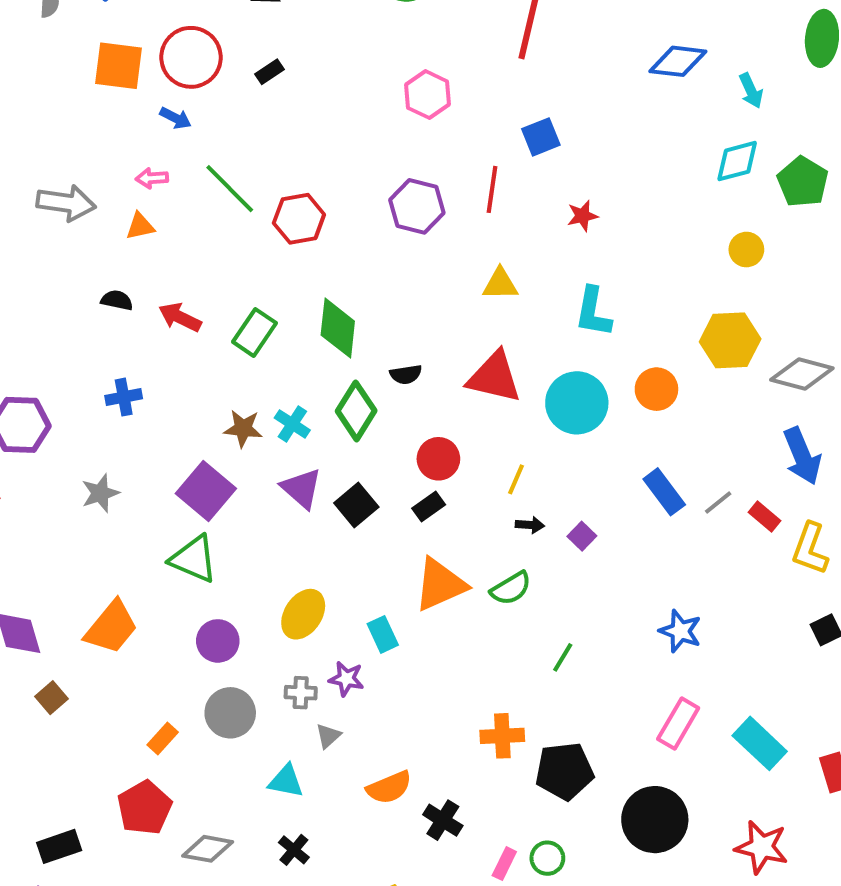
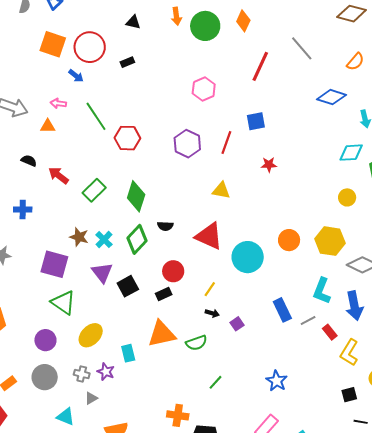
cyan L-shape: (593, 312) -> (322, 291), moved
orange circle: (656, 389) -> (289, 240), moved
purple square: (206, 491) -> (54, 264), turned -36
green triangle: (194, 559) -> (63, 303), moved

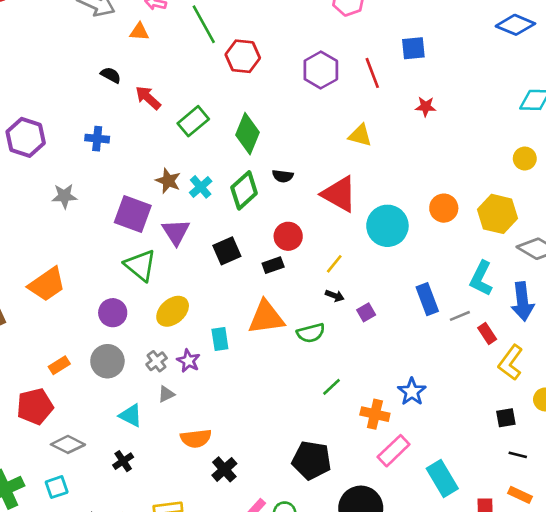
red line: (226, 143) -> (372, 73), turned -45
purple triangle: (102, 273) -> (176, 232), moved
gray cross: (82, 374) -> (157, 361), turned 35
orange cross: (178, 415) -> (375, 414), moved

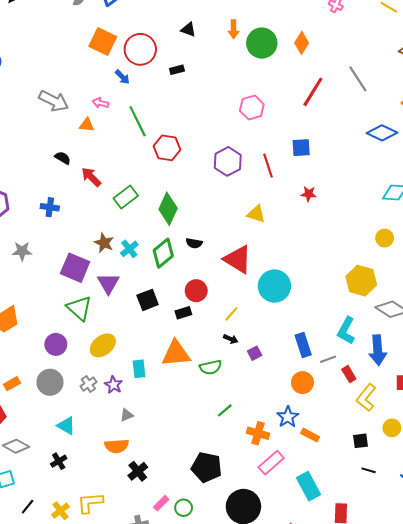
orange circle: (444, 208) -> (302, 383), moved
gray triangle: (166, 394) -> (127, 415), moved
orange rectangle: (520, 495) -> (310, 435), moved

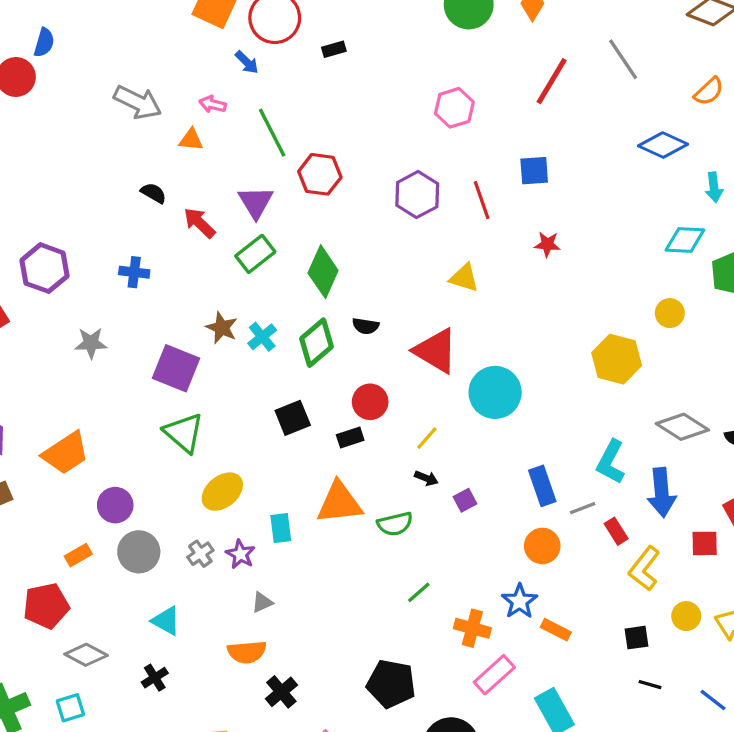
yellow hexagon: (361, 281) -> (617, 359), moved
purple triangle: (108, 283) -> (256, 202), moved
purple circle: (56, 344) -> (115, 505), moved

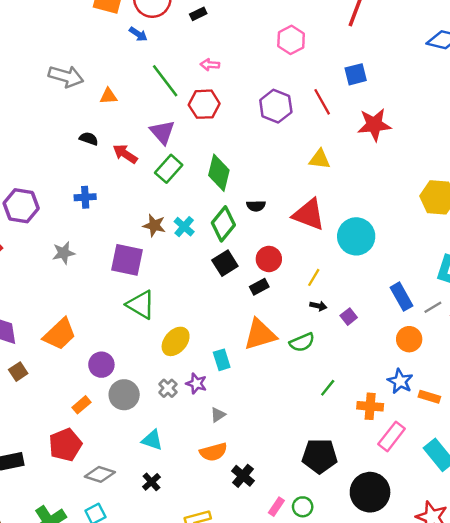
pink arrow: (213, 104) -> (210, 65), moved
red star: (547, 244) -> (374, 125), size x1.8
black square: (293, 418) -> (225, 263), moved

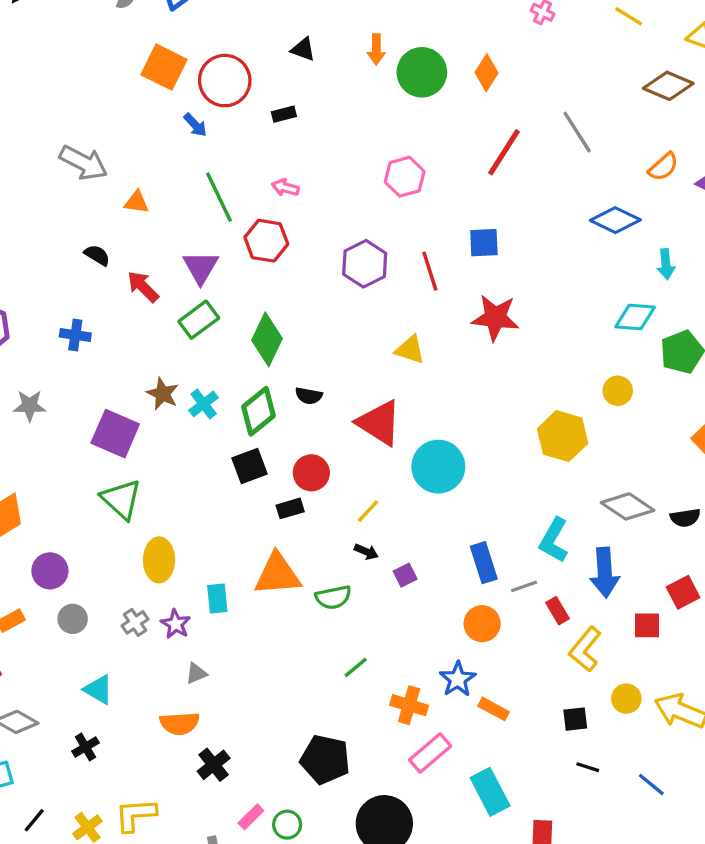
yellow ellipse: (176, 341) -> (159, 560), turned -52
gray circle: (124, 395) -> (73, 619), size x0.7

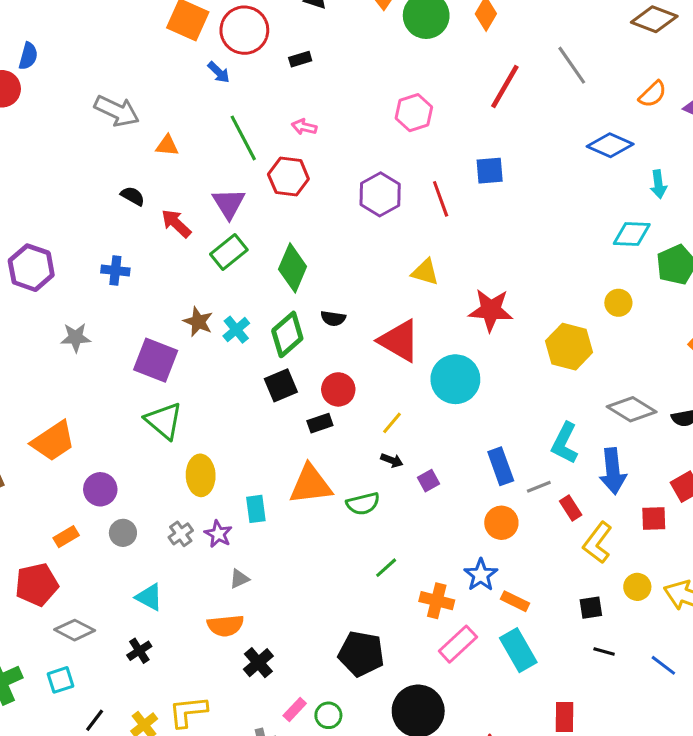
red star: (495, 318) -> (491, 310), moved
cyan rectangle: (490, 792) -> (518, 650), moved

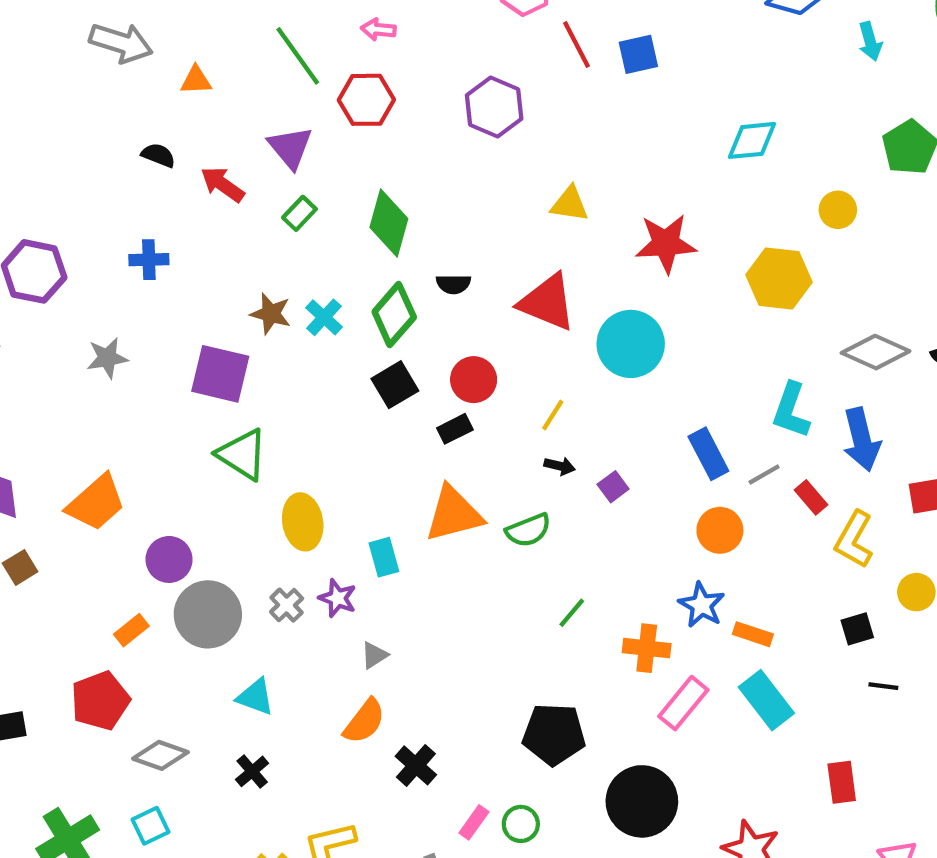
red line: (441, 199) -> (576, 44), moved
cyan diamond: (632, 234) -> (752, 140), moved
green rectangle: (229, 252) -> (299, 213), size x0.7
gray circle: (123, 533) -> (208, 614), size x1.8
orange semicircle: (225, 626) -> (364, 721), turned -39

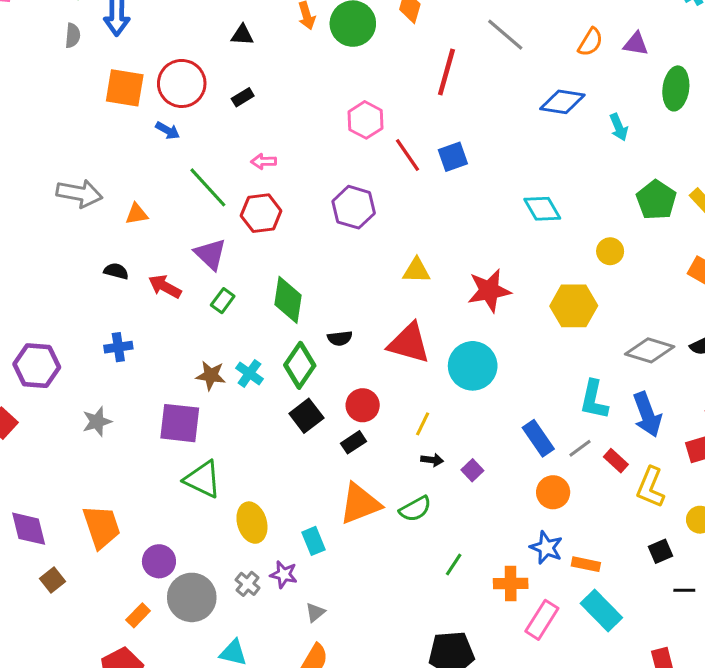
cyan diamond: (752, 140) -> (542, 209), turned 72
orange trapezoid: (96, 503) -> (102, 527), turned -60

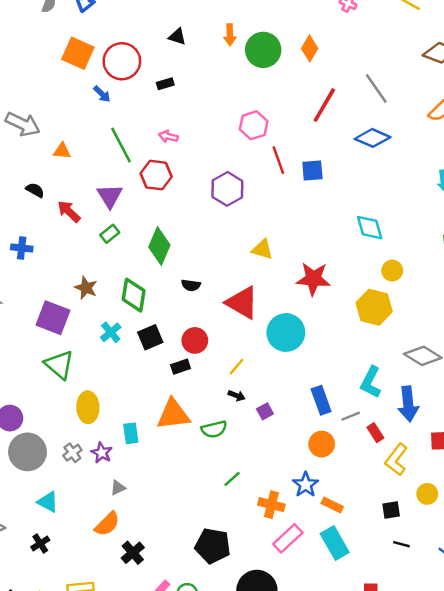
blue diamond: (562, 102) -> (372, 138), moved
yellow circle: (610, 251) -> (392, 271), moved
green diamond: (300, 365) -> (134, 295), moved, turned -40
cyan cross: (249, 373) -> (111, 332), moved

